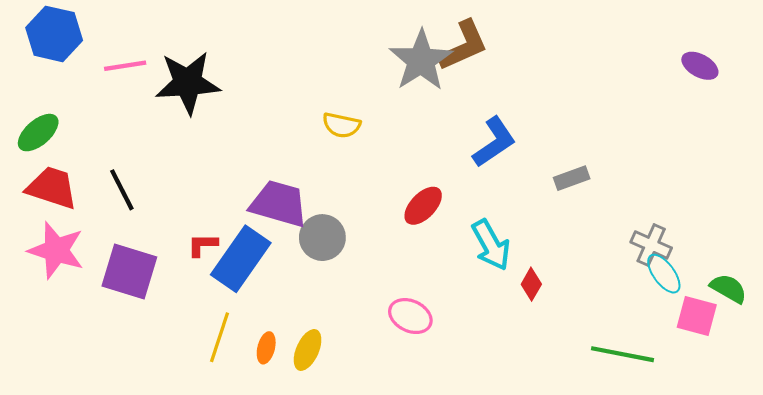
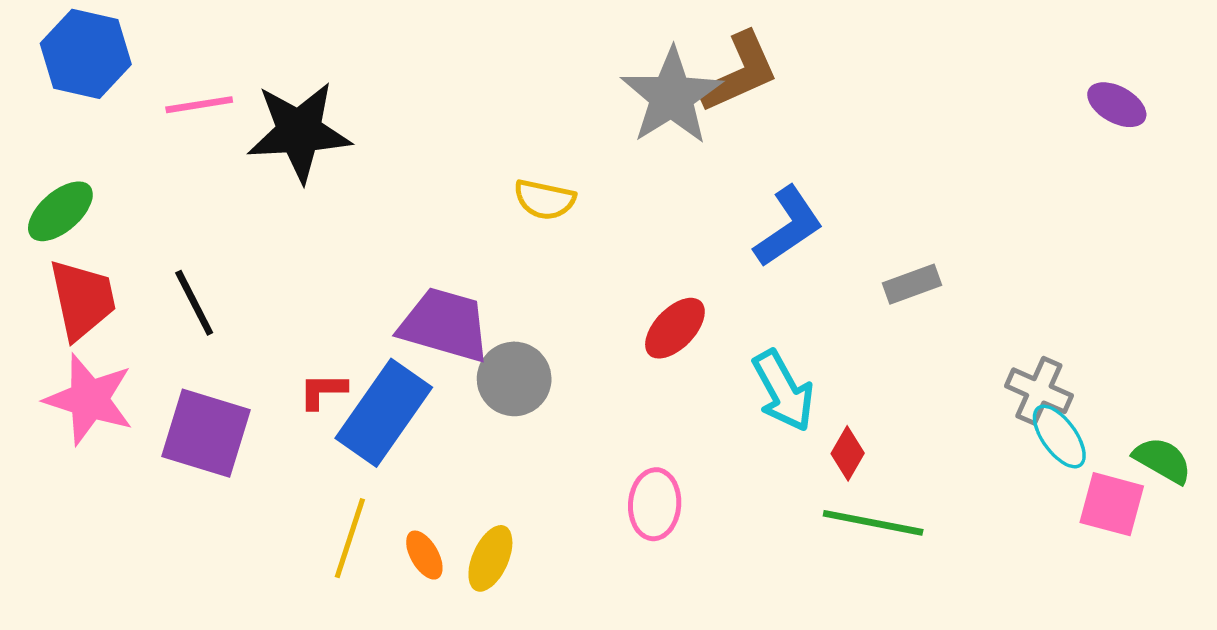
red trapezoid: (52, 188) -> (82, 299), turned 60
pink ellipse: (410, 316) -> (655, 504), turned 69
orange ellipse: (266, 348) -> (424, 555), turned -44
green line: (622, 354) -> (873, 523), moved

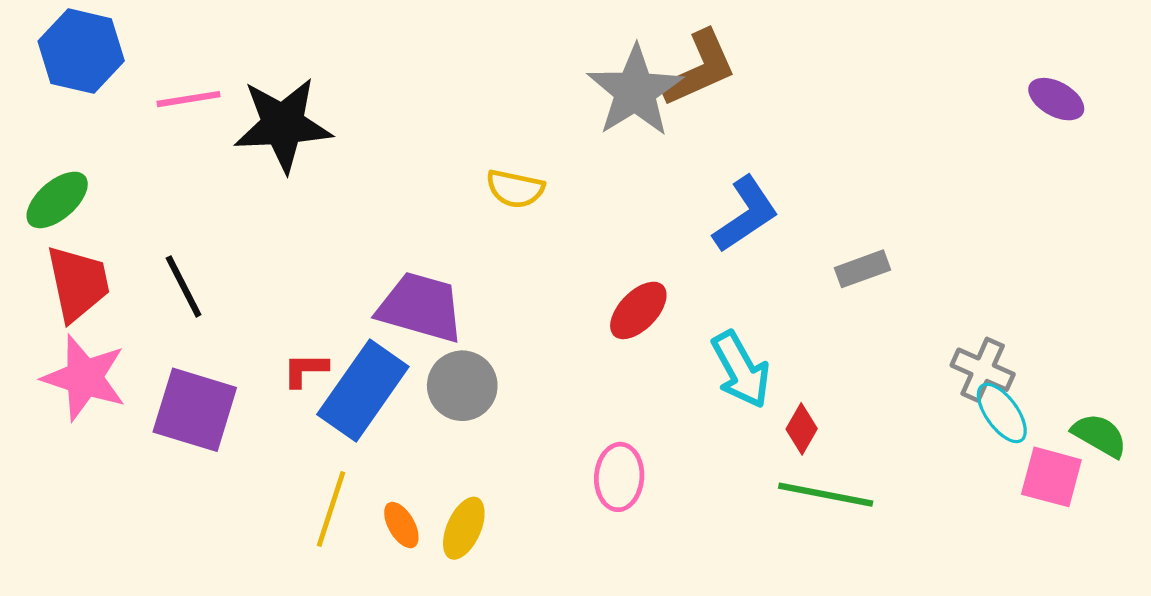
gray circle: (514, 379) -> (462, 386), moved

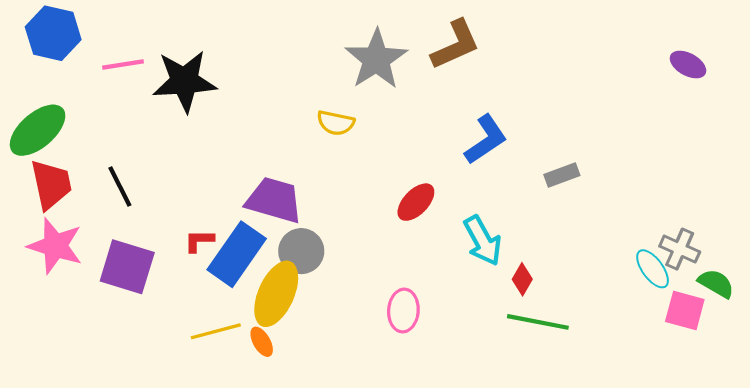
gray star: (635, 91) -> (376, 59), moved
green ellipse: (57, 200) -> (38, 130), size x1.4
gray cross: (983, 370) -> (680, 249), moved
yellow line: (331, 509) -> (216, 331), turned 57
yellow ellipse: (464, 528) -> (276, 294), moved, size x1.6

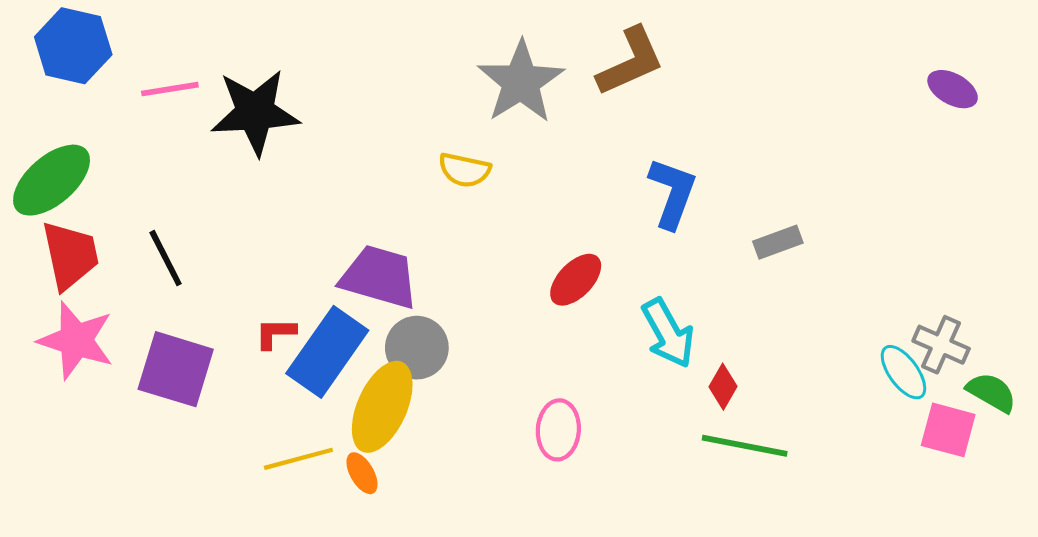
blue L-shape: (486, 140) -> (672, 193), turned -36

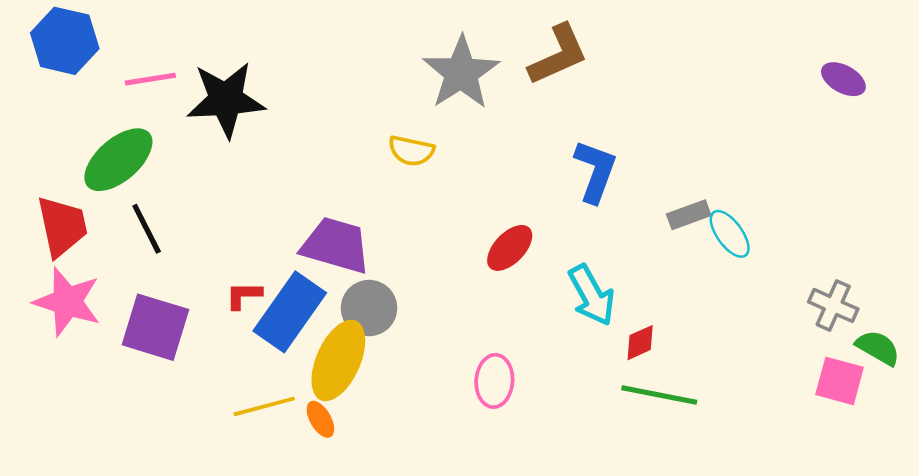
green ellipse: (52, 180) -> (118, 160), moved
cyan ellipse: (903, 372) -> (730, 234), moved
red diamond: (723, 387) -> (640, 343), turned 36

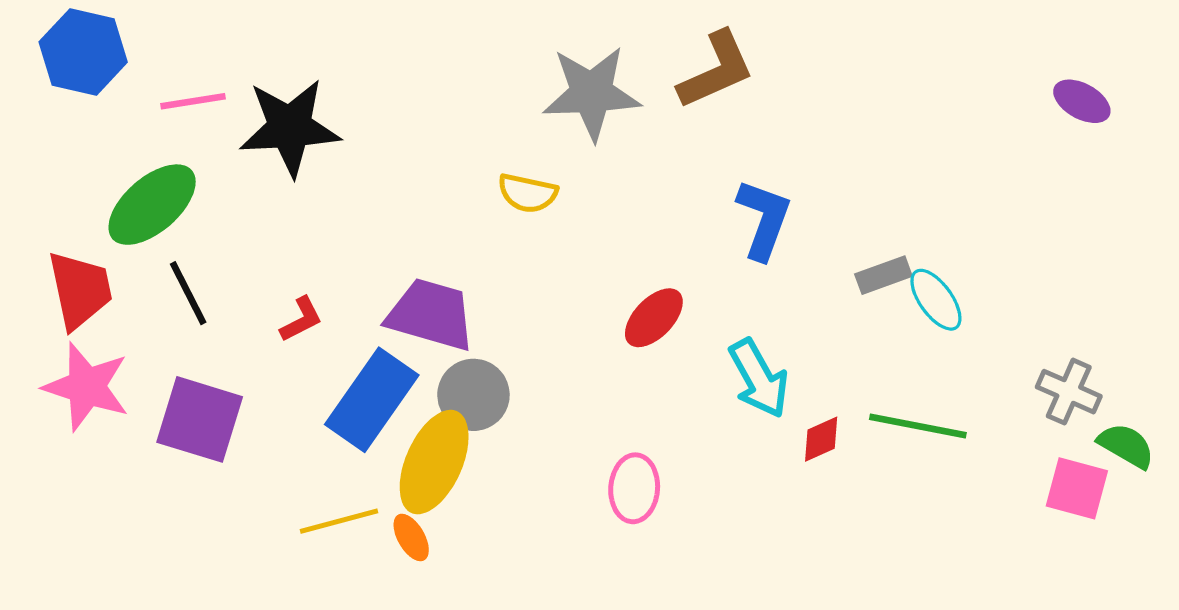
gray star: (461, 73) -> (592, 93), turned 30
red L-shape: (244, 295) -> (301, 319), moved, turned 153
green line: (659, 395) -> (918, 426), moved

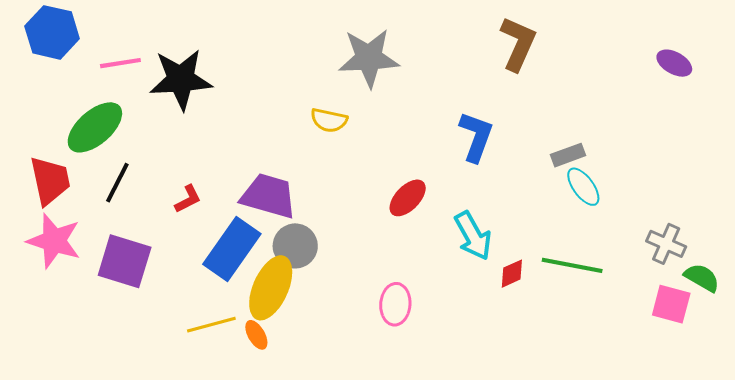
brown L-shape: (716, 70) -> (518, 44), moved, turned -42
gray rectangle: (883, 275) -> (568, 155), moved
black line: (188, 293) -> (117, 183), turned 54

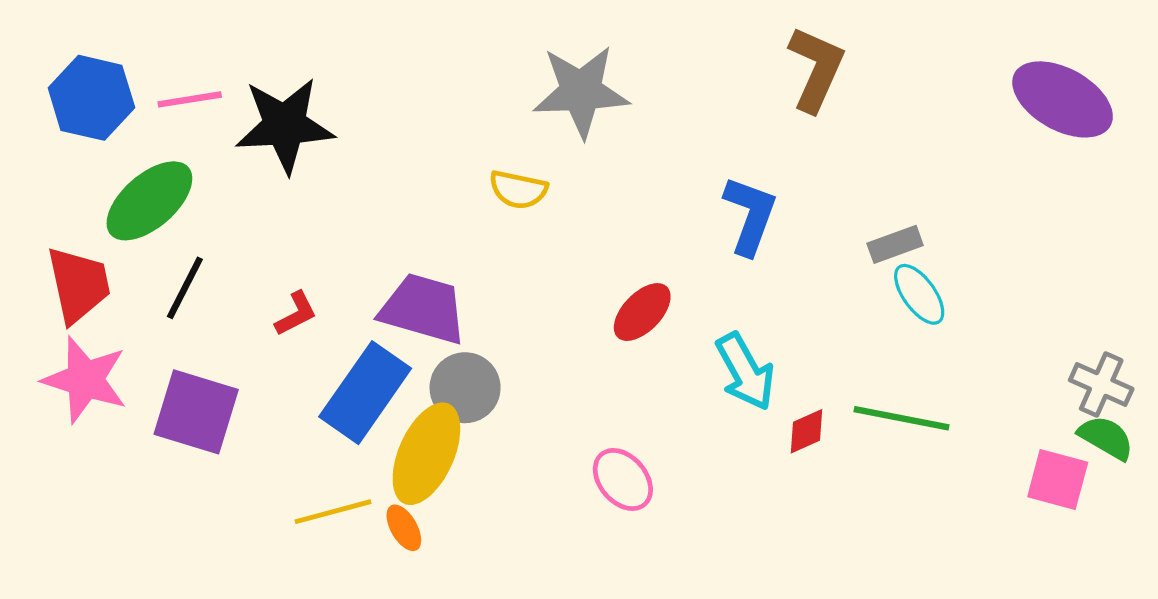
blue hexagon: (52, 32) -> (91, 98), moved
purple ellipse: (674, 63) -> (1063, 99), size x1.8
gray cross: (666, 244) -> (1101, 384), moved
pink ellipse: (395, 304) -> (623, 479), turned -45

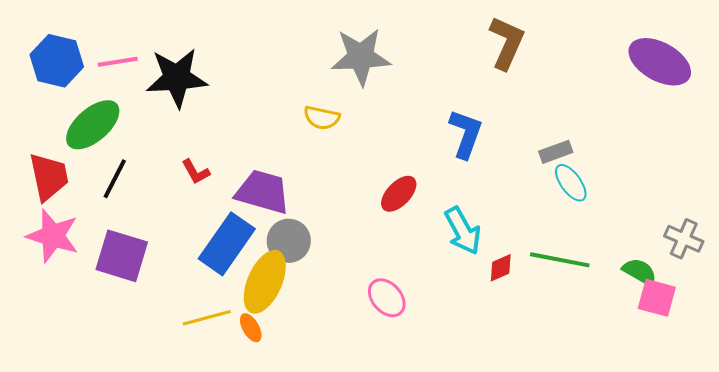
red L-shape: (296, 314) -> (196, 172), moved, turned 88
green semicircle: (1106, 438) -> (640, 272), moved

